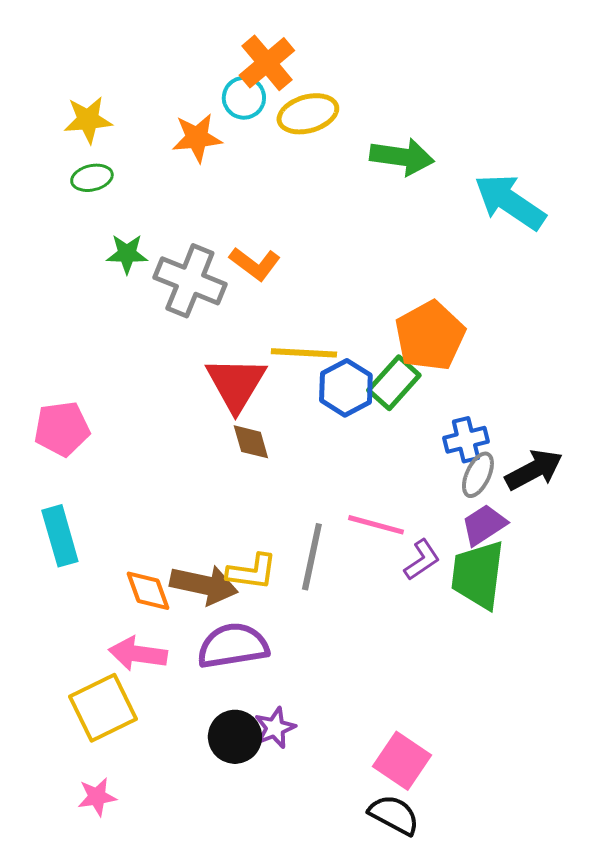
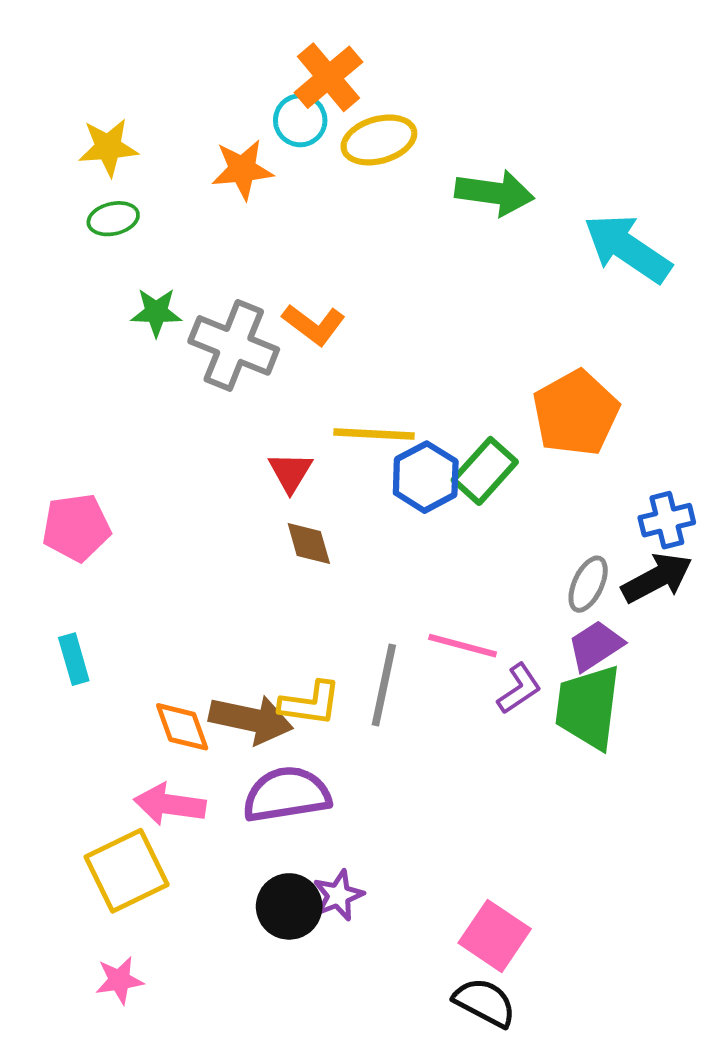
orange pentagon: (430, 336) -> (576, 413), moved
red triangle: (236, 384) -> (290, 472), size x0.6
blue cross: (466, 440) -> (667, 520), moved
cyan rectangle: (60, 536) -> (74, 659), size x0.7

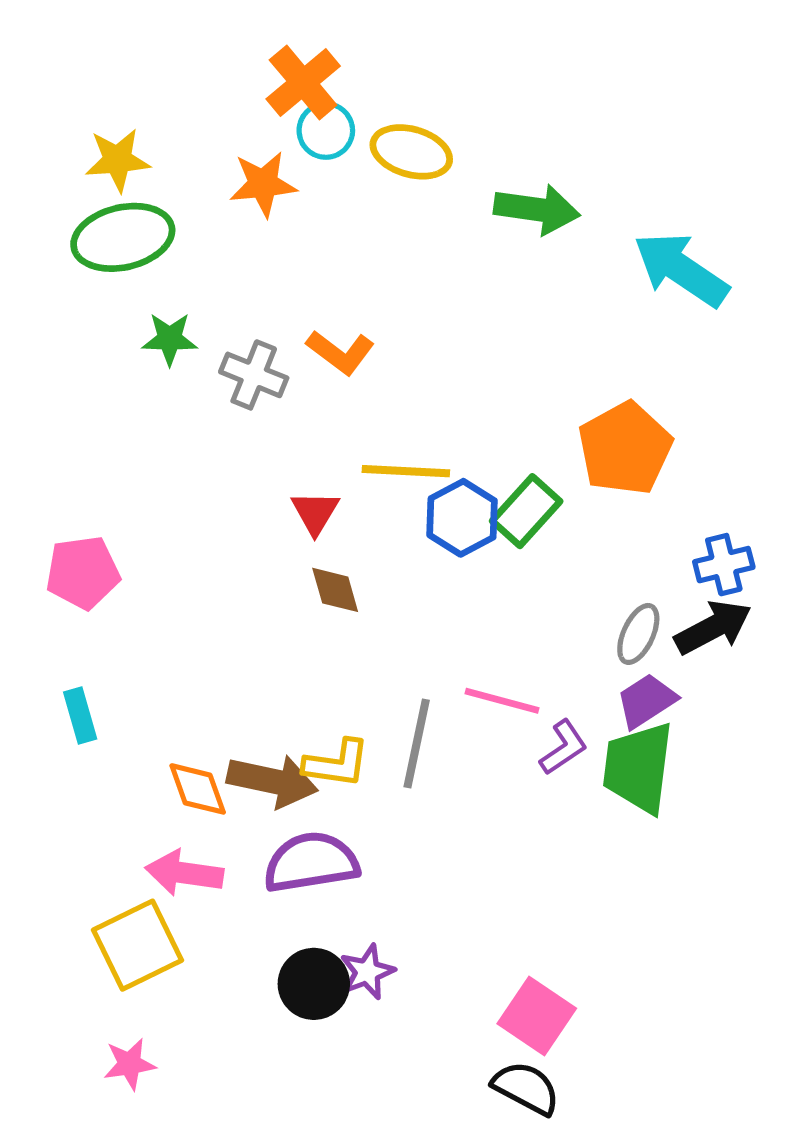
orange cross: (328, 77) -> (303, 82), moved
yellow ellipse: (379, 140) -> (411, 152), turned 32
green ellipse: (113, 219) -> (123, 237), size x1.8
gray cross: (234, 345) -> (254, 375), size x0.7

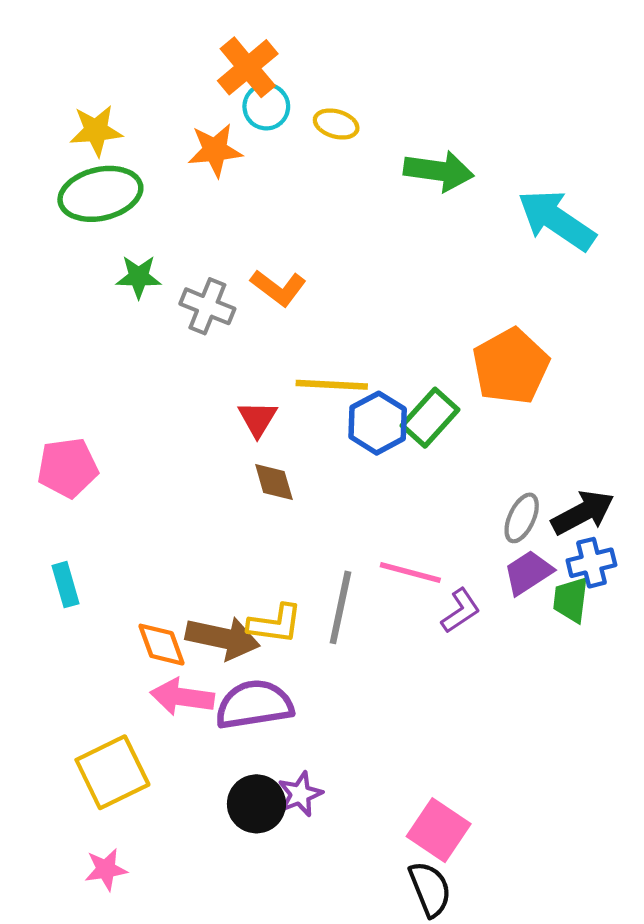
yellow ellipse: (411, 152) -> (336, 124), size x0.7
blue cross: (724, 565) -> (591, 563), moved
green trapezoid: (638, 768) -> (571, 600), moved, size x0.6
pink arrow: (184, 873) -> (182, 697), moved
black semicircle: (526, 1088) -> (430, 889), turned 40

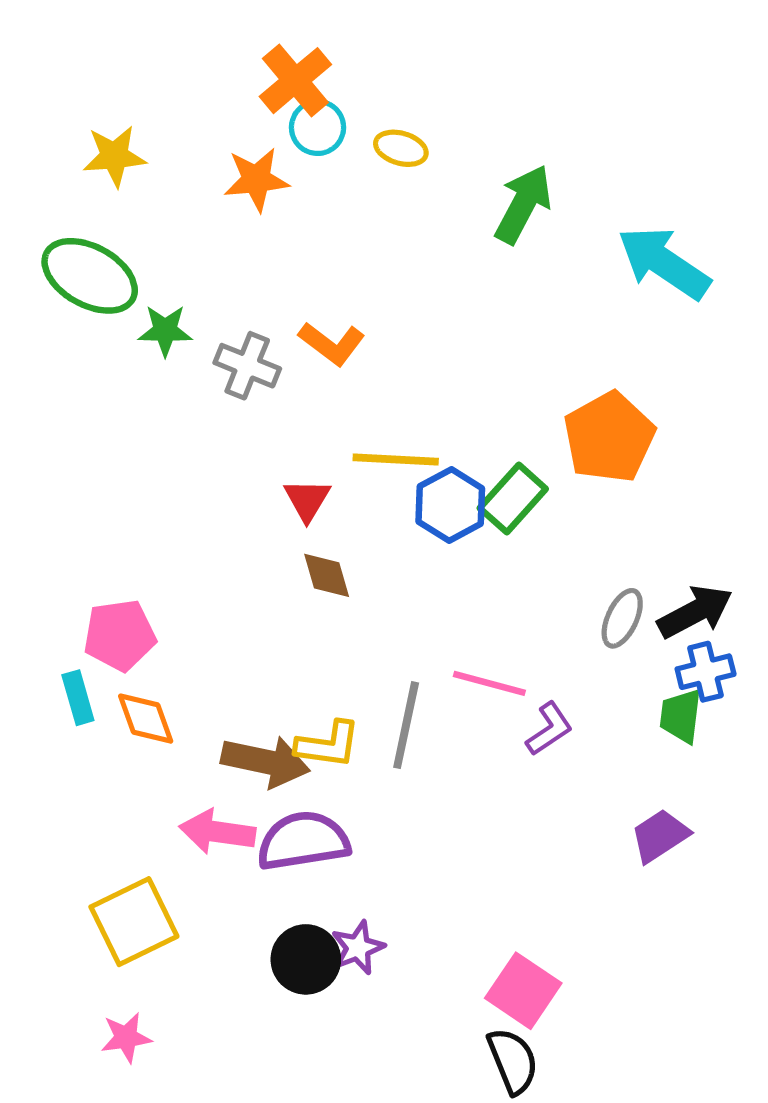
green arrow: (439, 171) -> (523, 204), turned -70
green ellipse: (100, 194) -> (90, 276), moved, turned 42
pink pentagon: (68, 468) -> (120, 635), moved
purple trapezoid: (528, 573) -> (660, 836), moved
orange diamond: (162, 645) -> (146, 719), moved

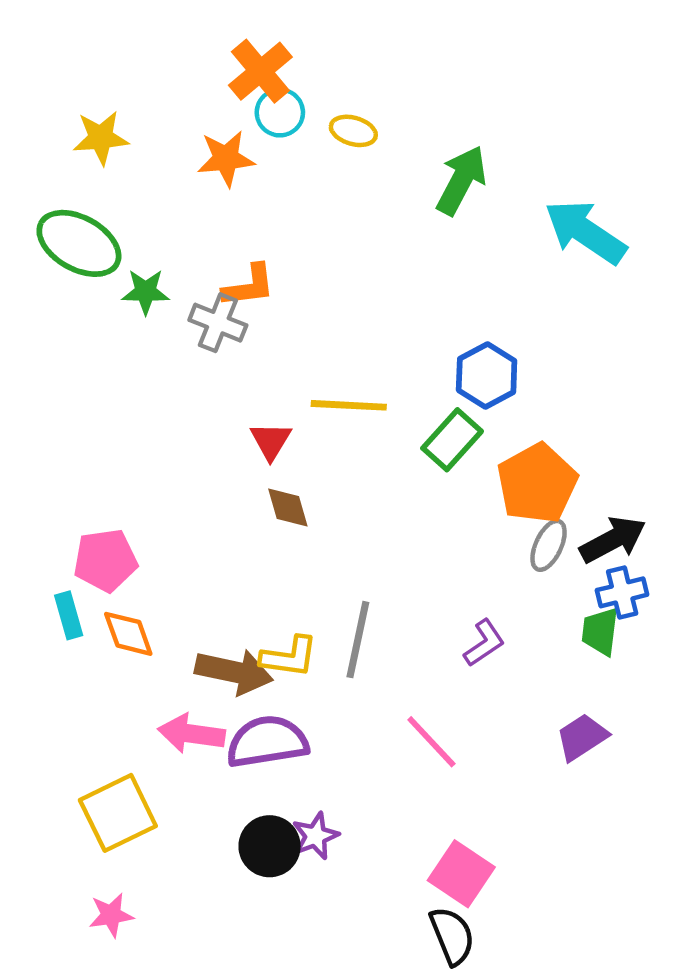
orange L-shape: (332, 344) -> (249, 286), moved, turned -44
orange pentagon: (609, 437) -> (537, 483), moved
blue hexagon: (450, 505) -> (487, 375), moved
pink line: (489, 683) -> (431, 742), moved, turned 32

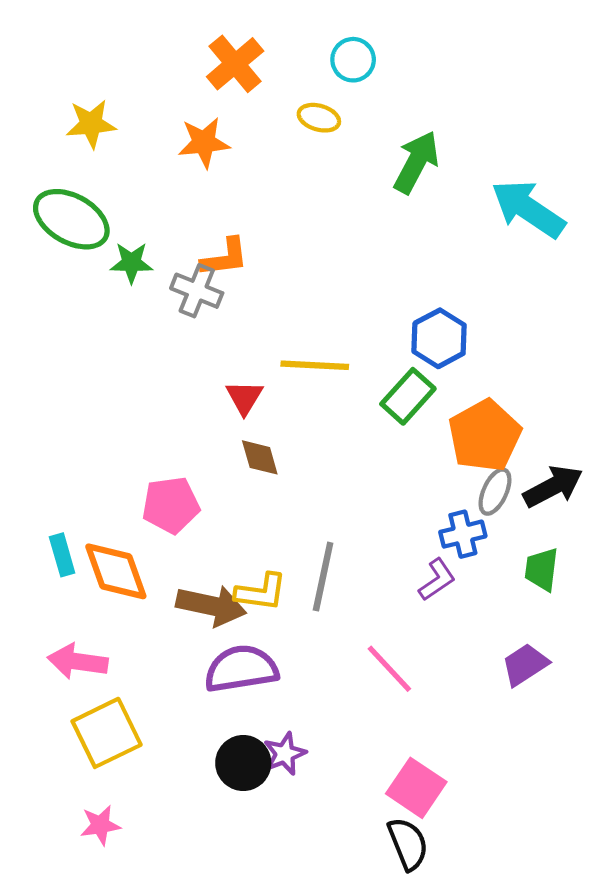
cyan circle: (280, 113) -> (353, 60), moved
pink pentagon: (105, 560) -> (171, 505), moved
blue cross: (622, 592) -> (463, 534), moved
orange diamond: (128, 634) -> (116, 571), size x1.4
pink arrow: (191, 734) -> (78, 661), moved

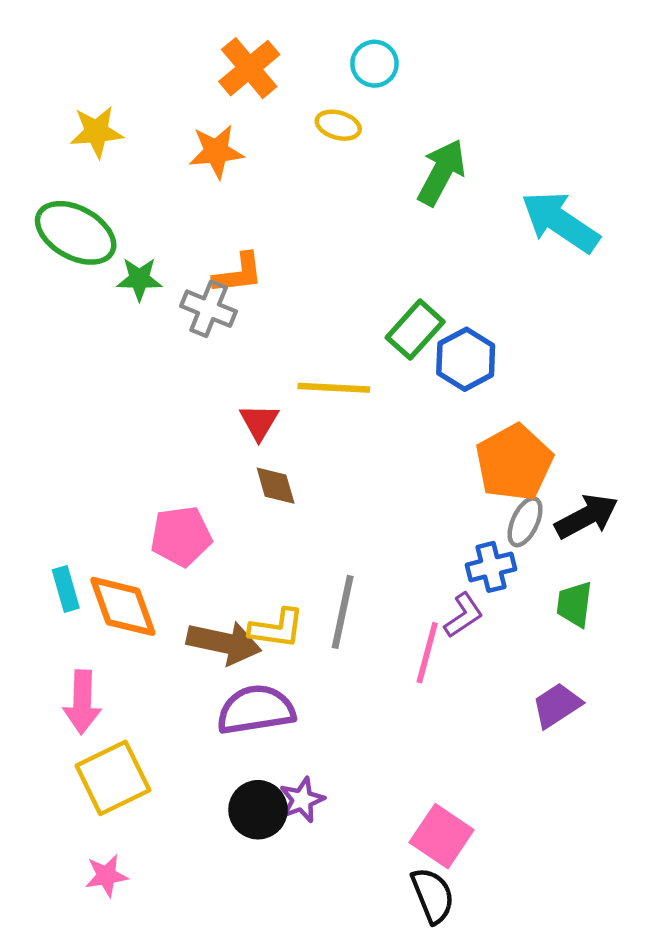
green rectangle: (408, 396) -> (415, 330), moved
pink arrow: (78, 661) -> (82, 702), turned -96
pink line: (389, 669) -> (427, 653), moved, turned 58

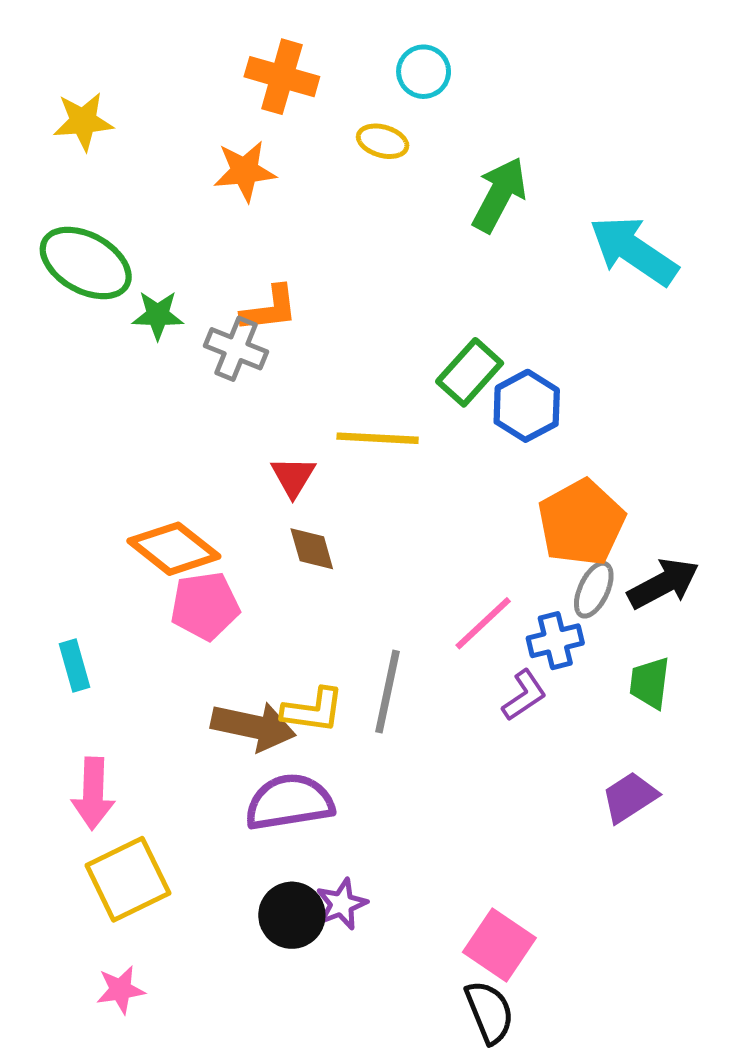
orange cross: (249, 68) -> (282, 77), turned -34
yellow star: (96, 132) -> (83, 121), moved
orange diamond: (123, 606) -> (174, 549), moved, turned -32
pink line: (427, 653) -> (483, 623), moved, turned 32

